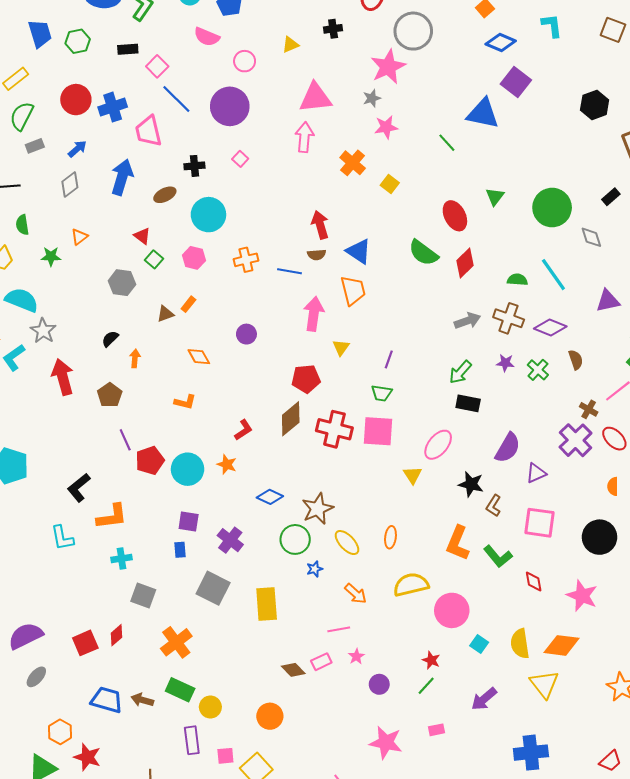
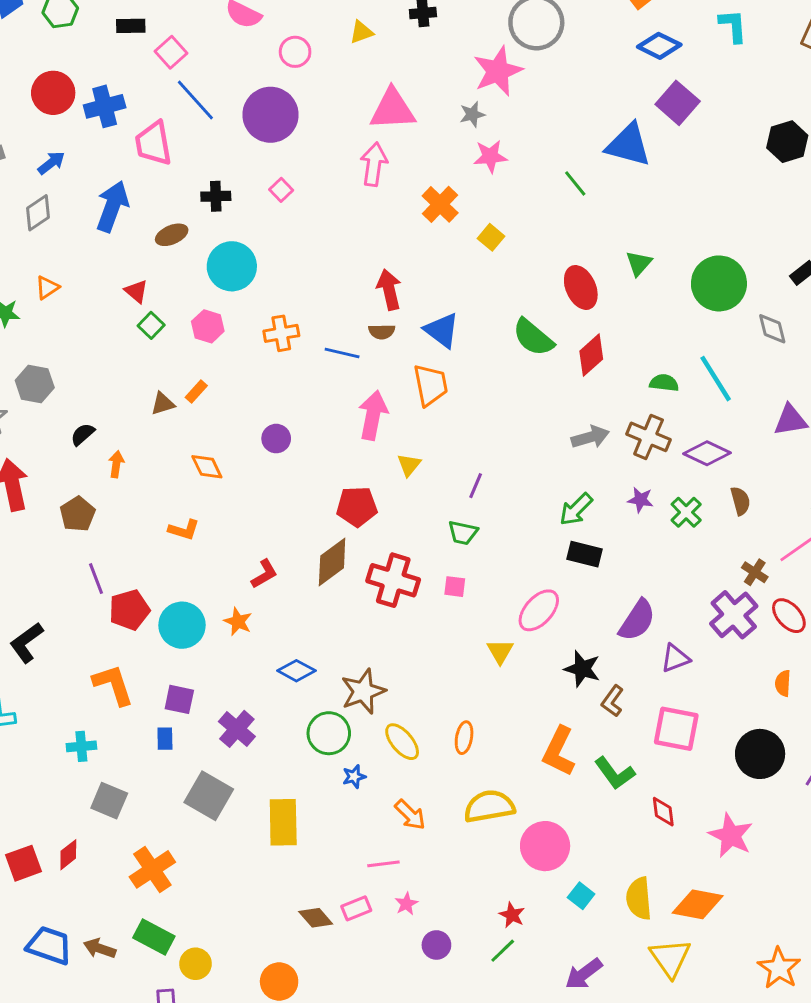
gray hexagon: (122, 283) -> (35, 384), moved
pink square: (378, 431) -> (455, 587), size x0.5
orange L-shape: (112, 517) -> (113, 685), moved, turned -104

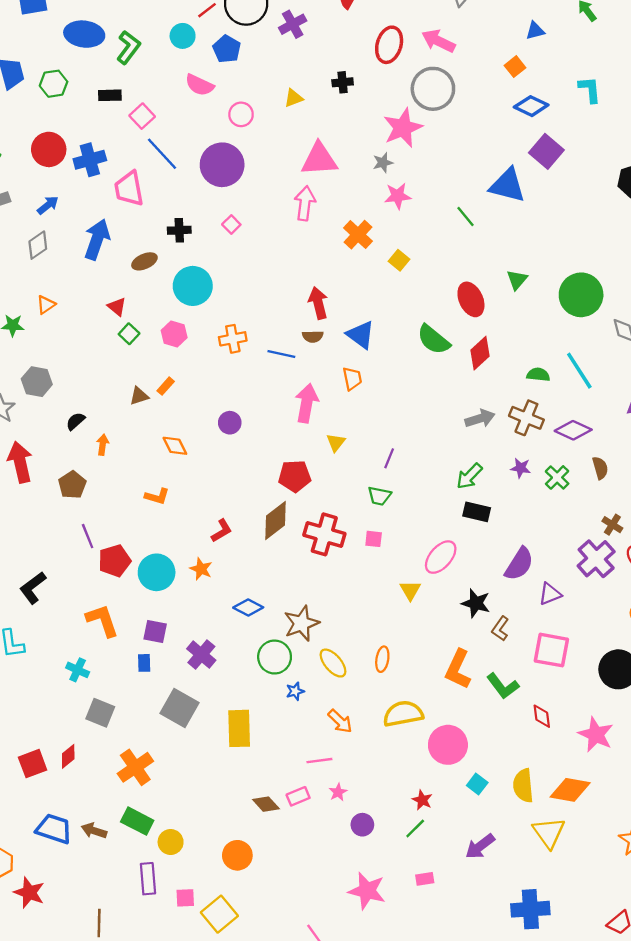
orange trapezoid: (431, 385) -> (352, 379), size x0.7
cyan cross: (81, 746) -> (78, 670), turned 30

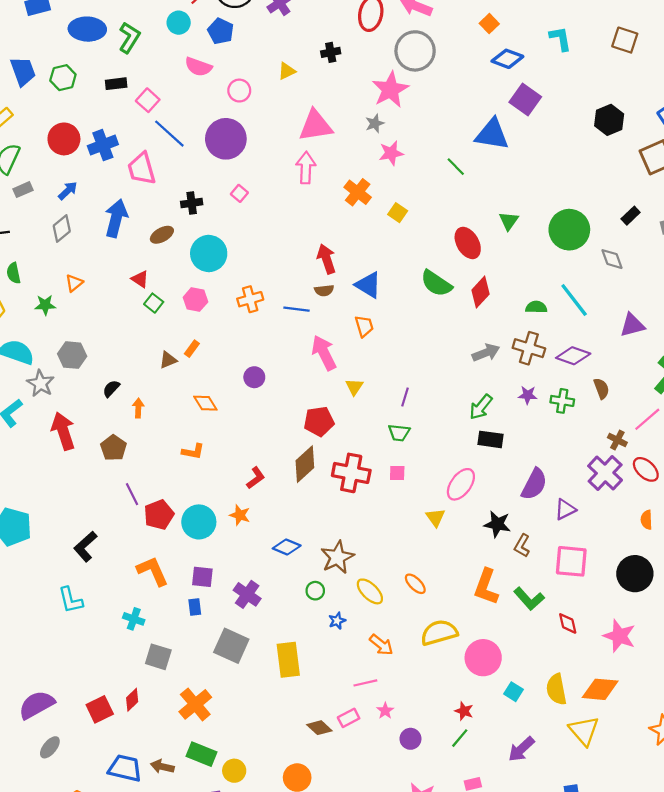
pink arrow: (307, 403) -> (324, 353), turned -32
green cross: (557, 477) -> (562, 401), turned -30
green circle: (275, 657) -> (315, 591), size x0.6
orange ellipse: (382, 659) -> (415, 584), turned -50

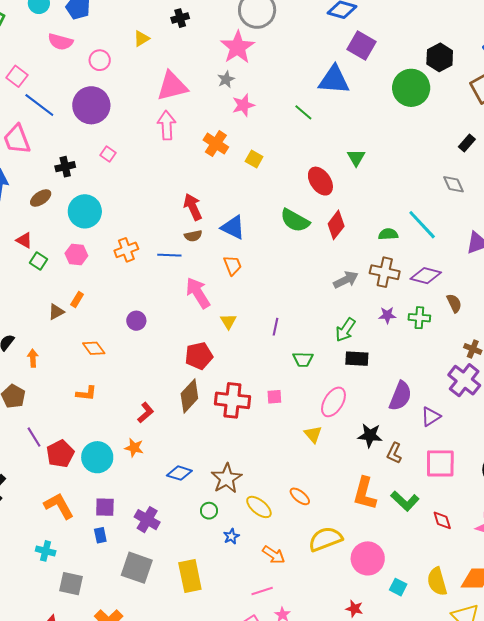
green circle: (569, 230) -> (411, 88), moved
green trapezoid: (399, 433) -> (303, 359), moved

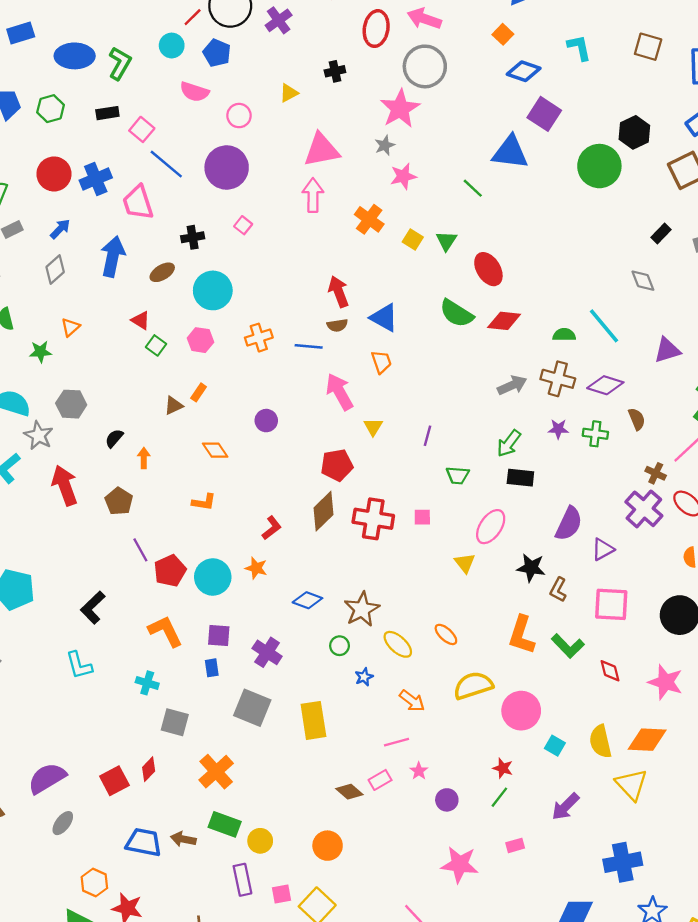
green triangle: (356, 158) -> (446, 241), moved
red diamond: (336, 225) -> (504, 321), turned 56

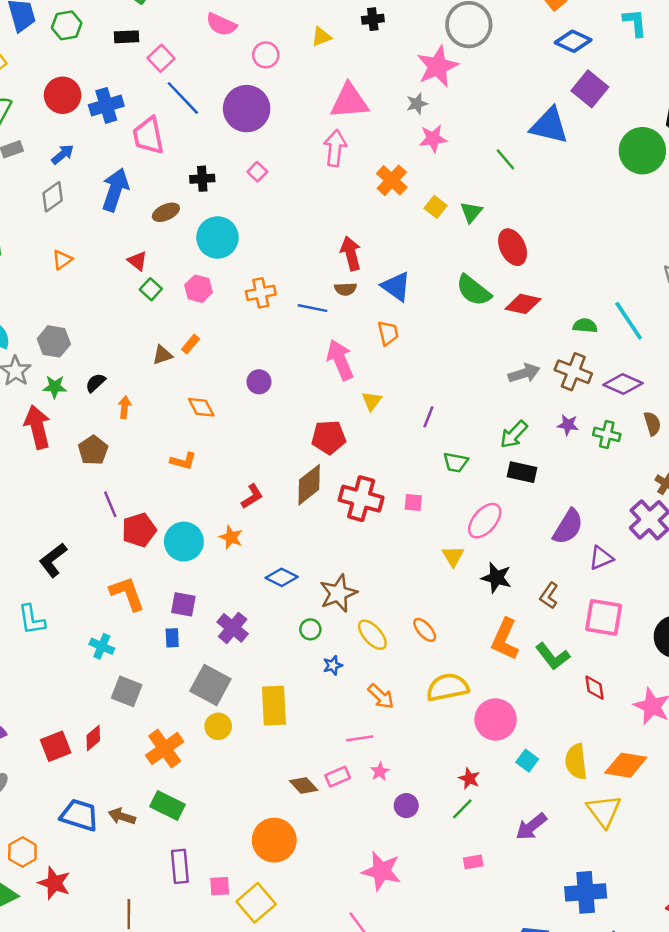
green star: (40, 352) -> (55, 387), moved
black star: (531, 568) -> (496, 578), moved
yellow circle: (260, 841) -> (218, 726), moved
orange circle: (328, 846) -> (274, 840), size x1.4
pink star: (460, 864) -> (381, 871), moved

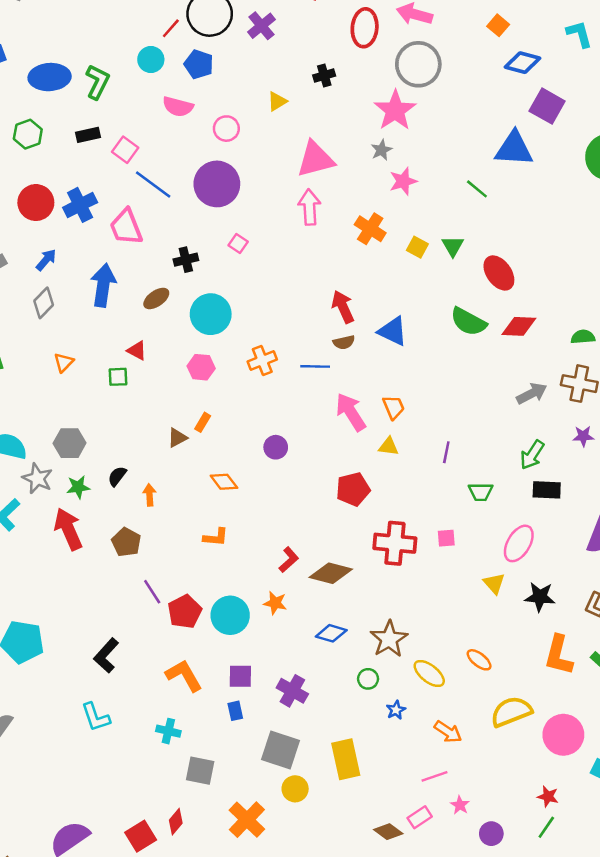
green square: (151, 289) -> (118, 377), moved, turned -35
orange trapezoid: (388, 333) -> (394, 407), moved
yellow triangle: (372, 401) -> (389, 447), turned -50
brown diamond: (309, 485) -> (331, 573), moved, turned 63

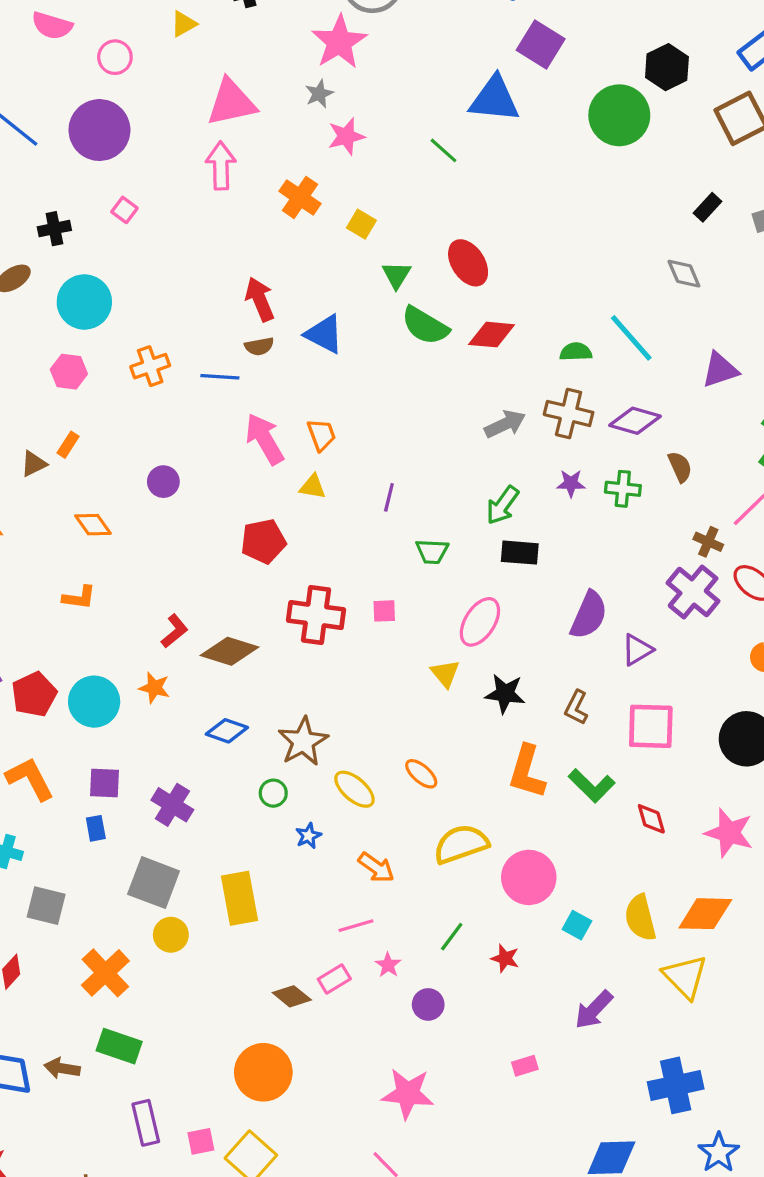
green triangle: (453, 246) -> (396, 275), moved
green line: (546, 827) -> (452, 937), moved

